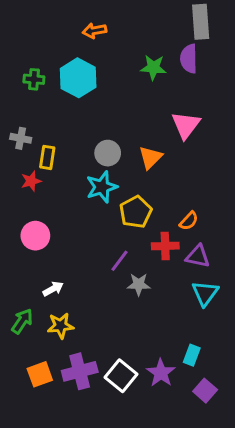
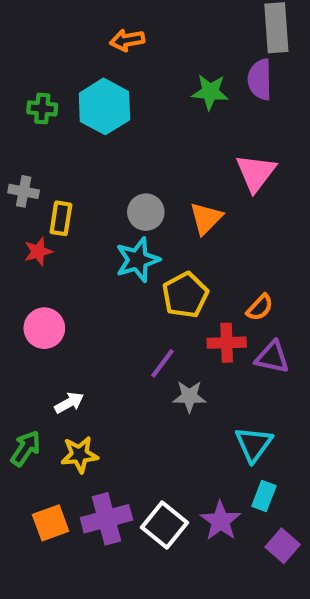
cyan triangle: (205, 293) -> (254, 444), moved

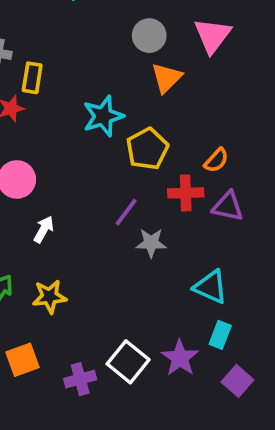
gray circle: (146, 212) -> (149, 36), moved
white arrow: (69, 403) -> (44, 229), moved, turned -32
cyan triangle: (254, 444) -> (211, 287), turned -42
purple cross: (106, 519) -> (80, 379), moved, size x0.7

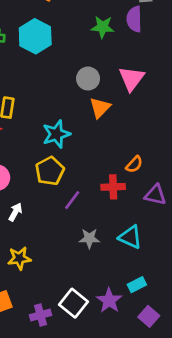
yellow pentagon: (147, 149) -> (50, 171), moved
purple triangle: (228, 206) -> (155, 195), moved
gray star: (151, 243) -> (89, 238), moved
cyan triangle: (211, 287) -> (130, 237), moved
cyan rectangle: (220, 335) -> (137, 285), turned 42

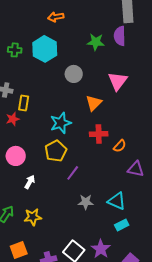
gray circle: (88, 79) -> (74, 74), moved
red cross: (113, 187) -> (99, 134), moved
cyan rectangle: (137, 285) -> (122, 225), moved

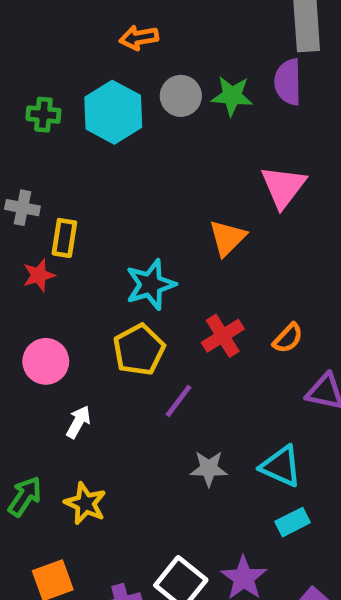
gray circle: (74, 74) -> (181, 96), moved
red cross: (99, 134) -> (223, 336), moved, turned -30
yellow star: (33, 217) -> (85, 503), turned 30

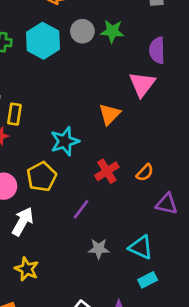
purple semicircle: (288, 82) -> (157, 50), moved
yellow pentagon: (139, 350) -> (42, 177), moved
white arrow: (78, 422) -> (23, 221), size x1.5

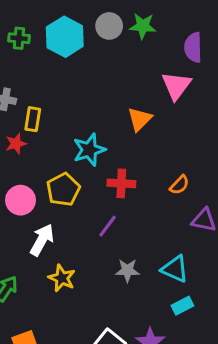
red cross: (107, 171) -> (121, 183), moved, turned 35
yellow star: (27, 269) -> (62, 278), moved

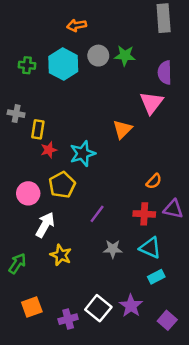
red star: (16, 144) -> (49, 150), moved
red cross: (121, 183) -> (144, 214), moved

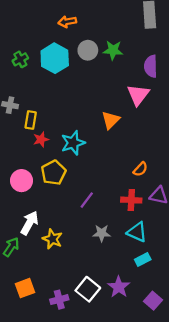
green cross: (27, 65) -> (20, 59), turned -35
white arrow: (45, 225) -> (30, 223), moved

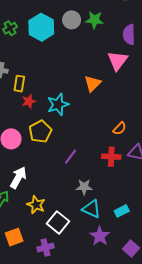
cyan triangle: (137, 232) -> (91, 209), moved
yellow star: (52, 239) -> (36, 205), moved
white square: (88, 289) -> (58, 222), moved

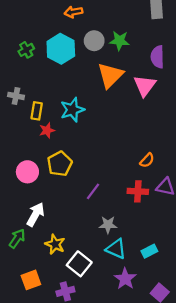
orange triangle: (92, 84) -> (110, 75), moved, size x1.4
cyan star: (58, 104) -> (72, 110), moved

